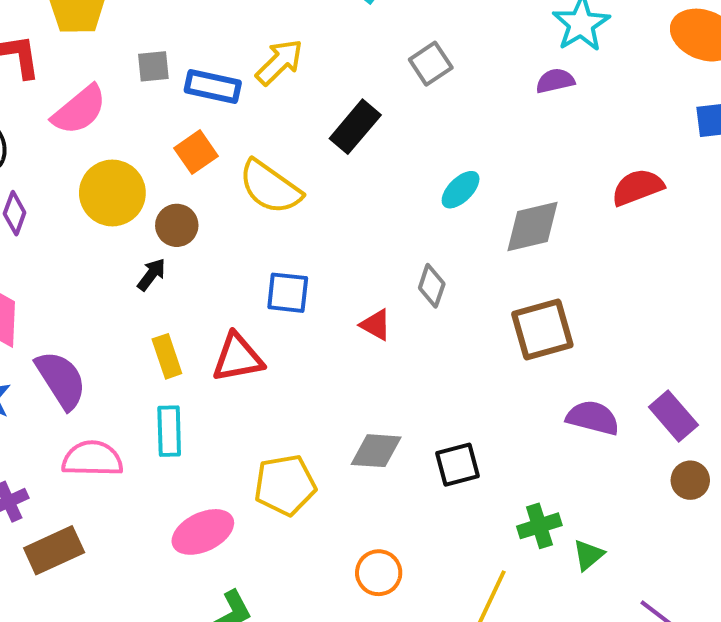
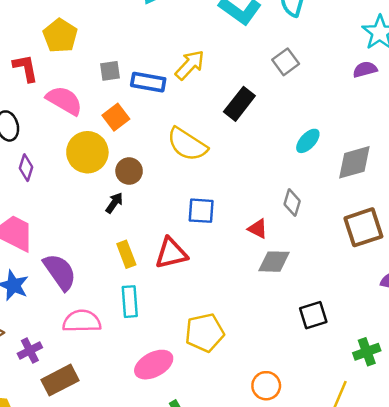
pink semicircle: (79, 110) -> (64, 100), turned -108
orange square: (196, 152) -> (116, 117), moved
gray diamond: (376, 451) -> (274, 262), moved

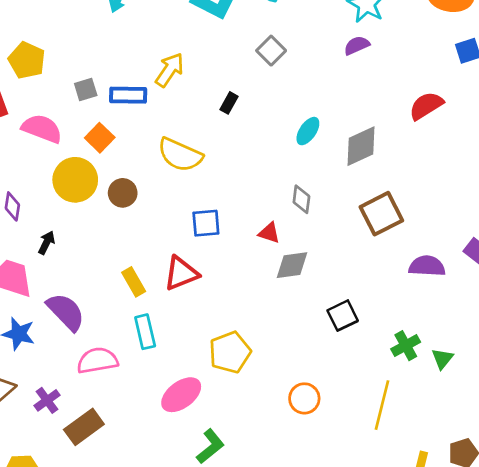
black rectangle: (239, 104) -> (229, 103), size x0.6
black arrow: (114, 203) -> (47, 243), moved

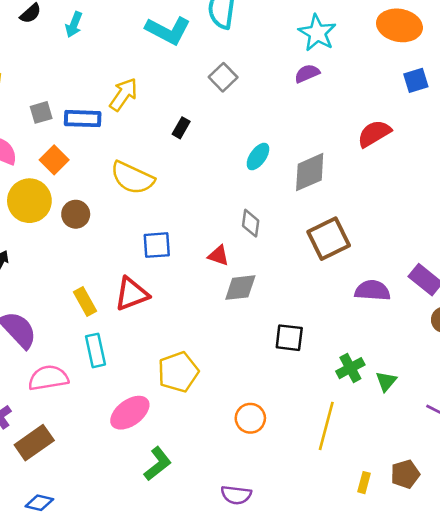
black square: (343, 316) -> (289, 338), turned 32

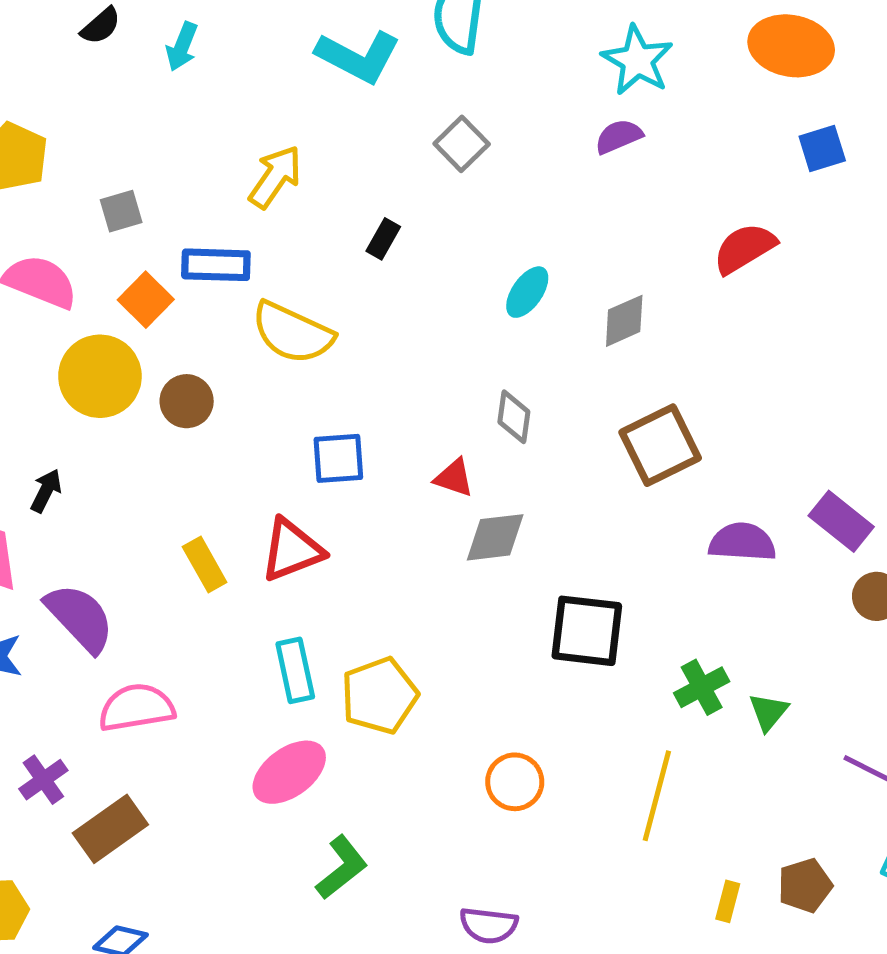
blue rectangle: (83, 119) -> (216, 265), moved
gray diamond: (310, 172) -> (624, 321), size x0.7
black square: (289, 338) -> (587, 631), size x1.4
cyan rectangle: (96, 350) -> (295, 670), moved

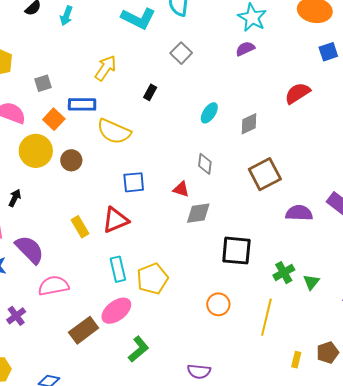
orange circle: (515, 782) -> (218, 304), moved
brown rectangle: (110, 829) -> (84, 330), moved

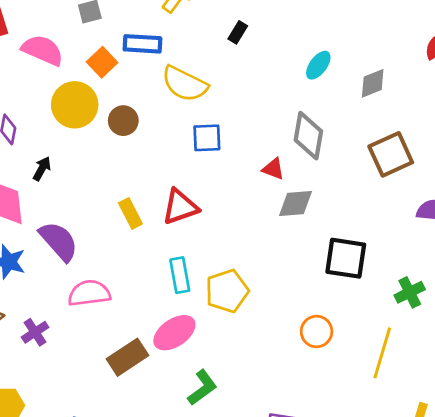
gray diamond: (205, 164) -> (308, 136), size x1.6
blue square: (134, 182) -> (207, 138), moved

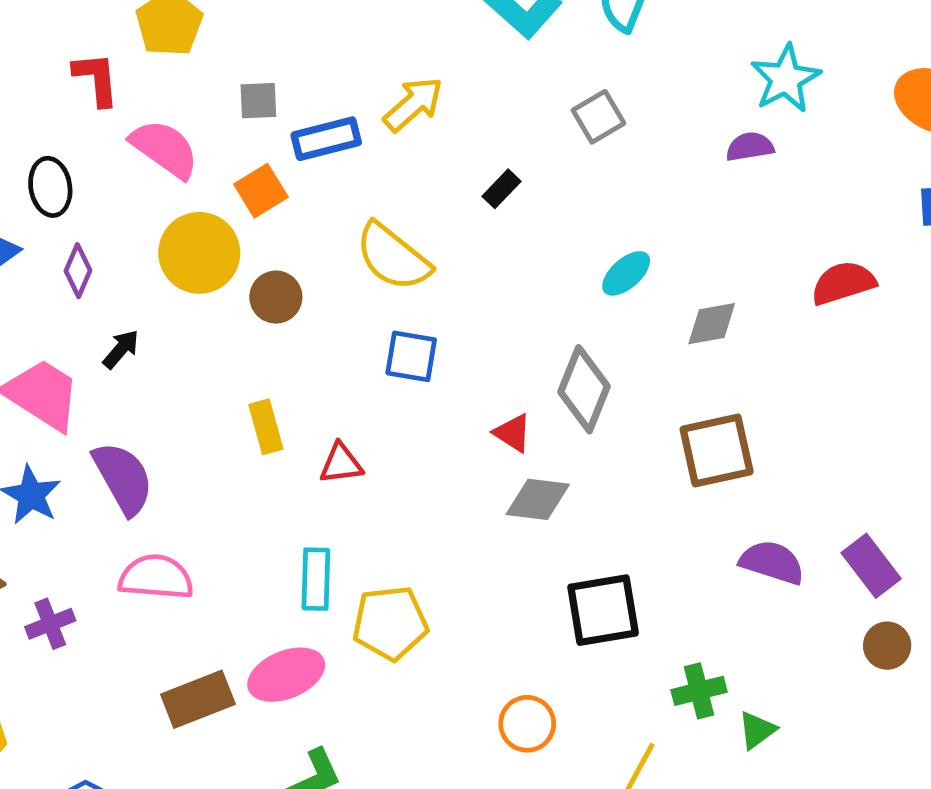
blue rectangle: (142, 44) -> (326, 139), moved, turned -30
red triangle: (180, 207) -> (341, 464), size x0.7
yellow rectangle: (130, 213) -> (266, 427), moved
black square: (346, 258) -> (603, 610), turned -30

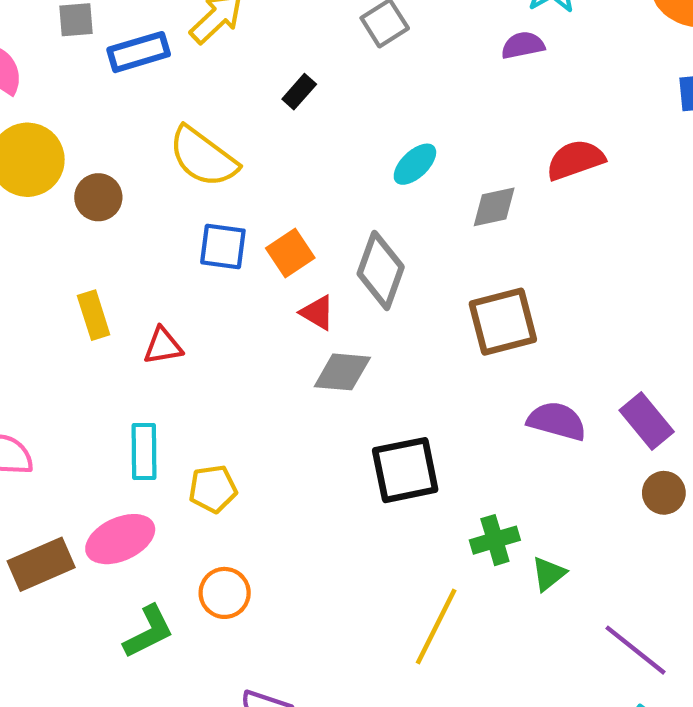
orange square: (261, 191) -> (290, 253), moved
red semicircle: (843, 283) -> (575, 160), moved
yellow pentagon: (390, 623) -> (213, 489), size x0.7
orange circle: (527, 724) -> (225, 593), moved

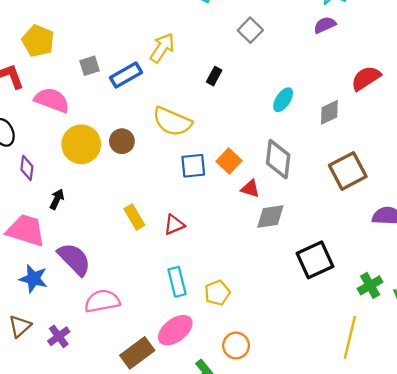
brown circle: (98, 197) -> (122, 141), moved

